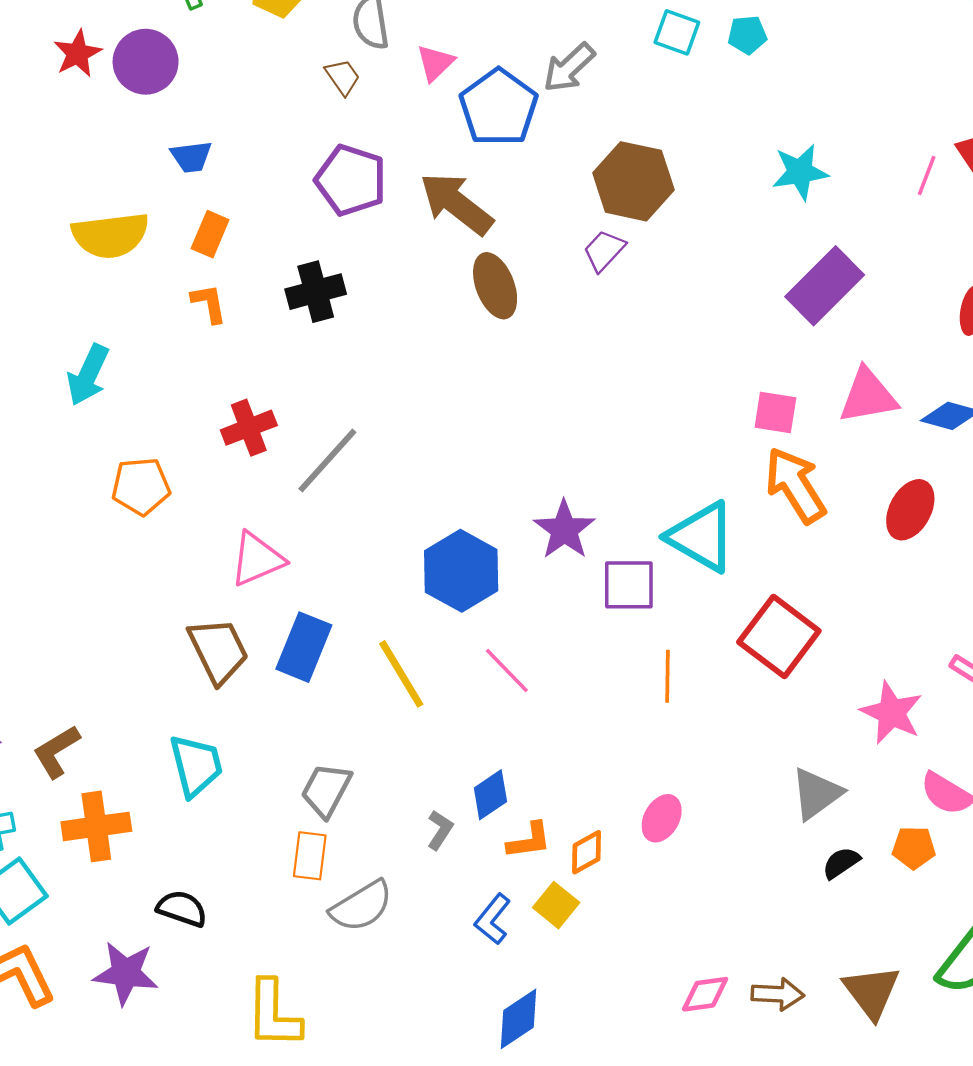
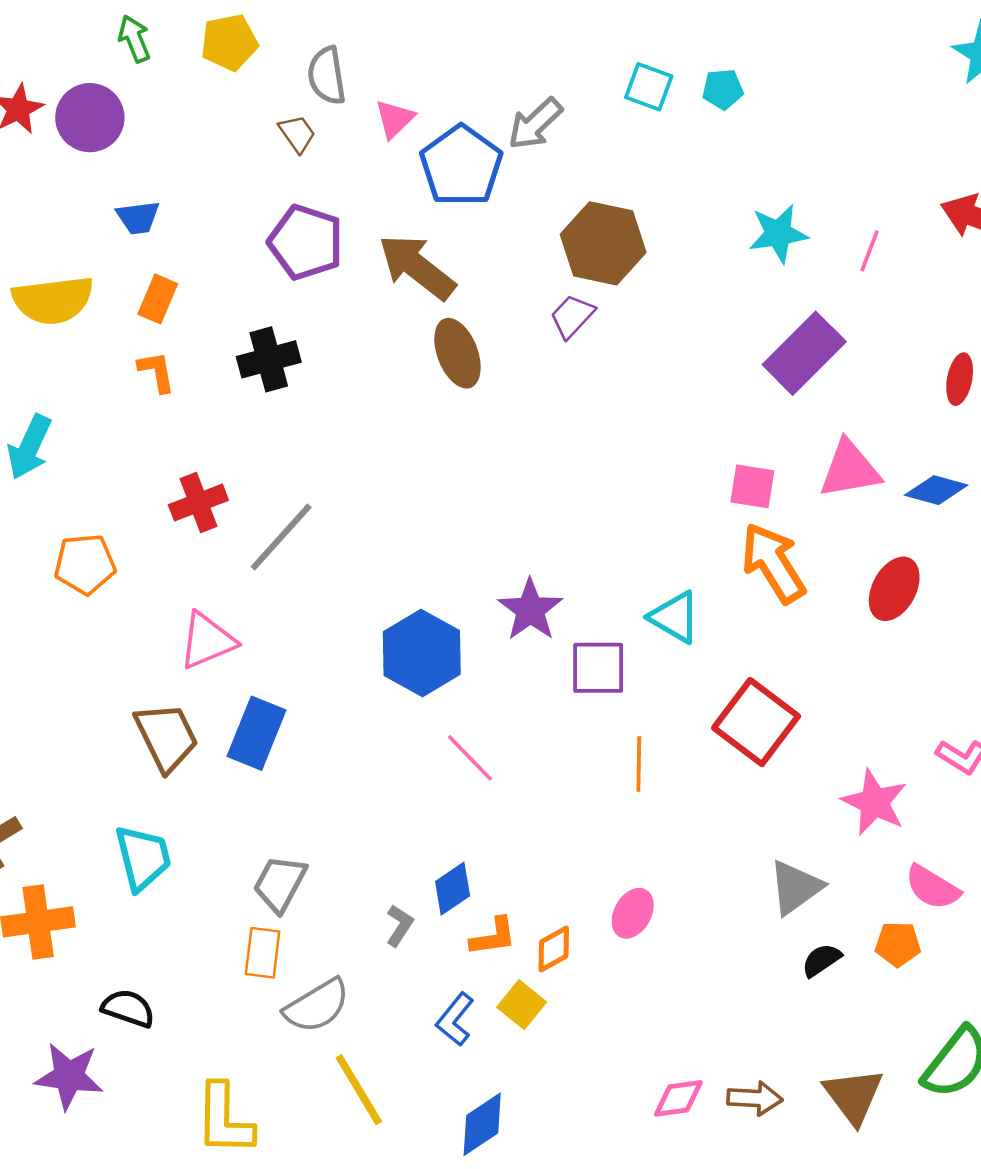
pink line: (927, 176) -> (870, 251), moved
cyan triangle: (702, 537) -> (675, 617), size x0.7
yellow line: (401, 674) -> (359, 1090), moved

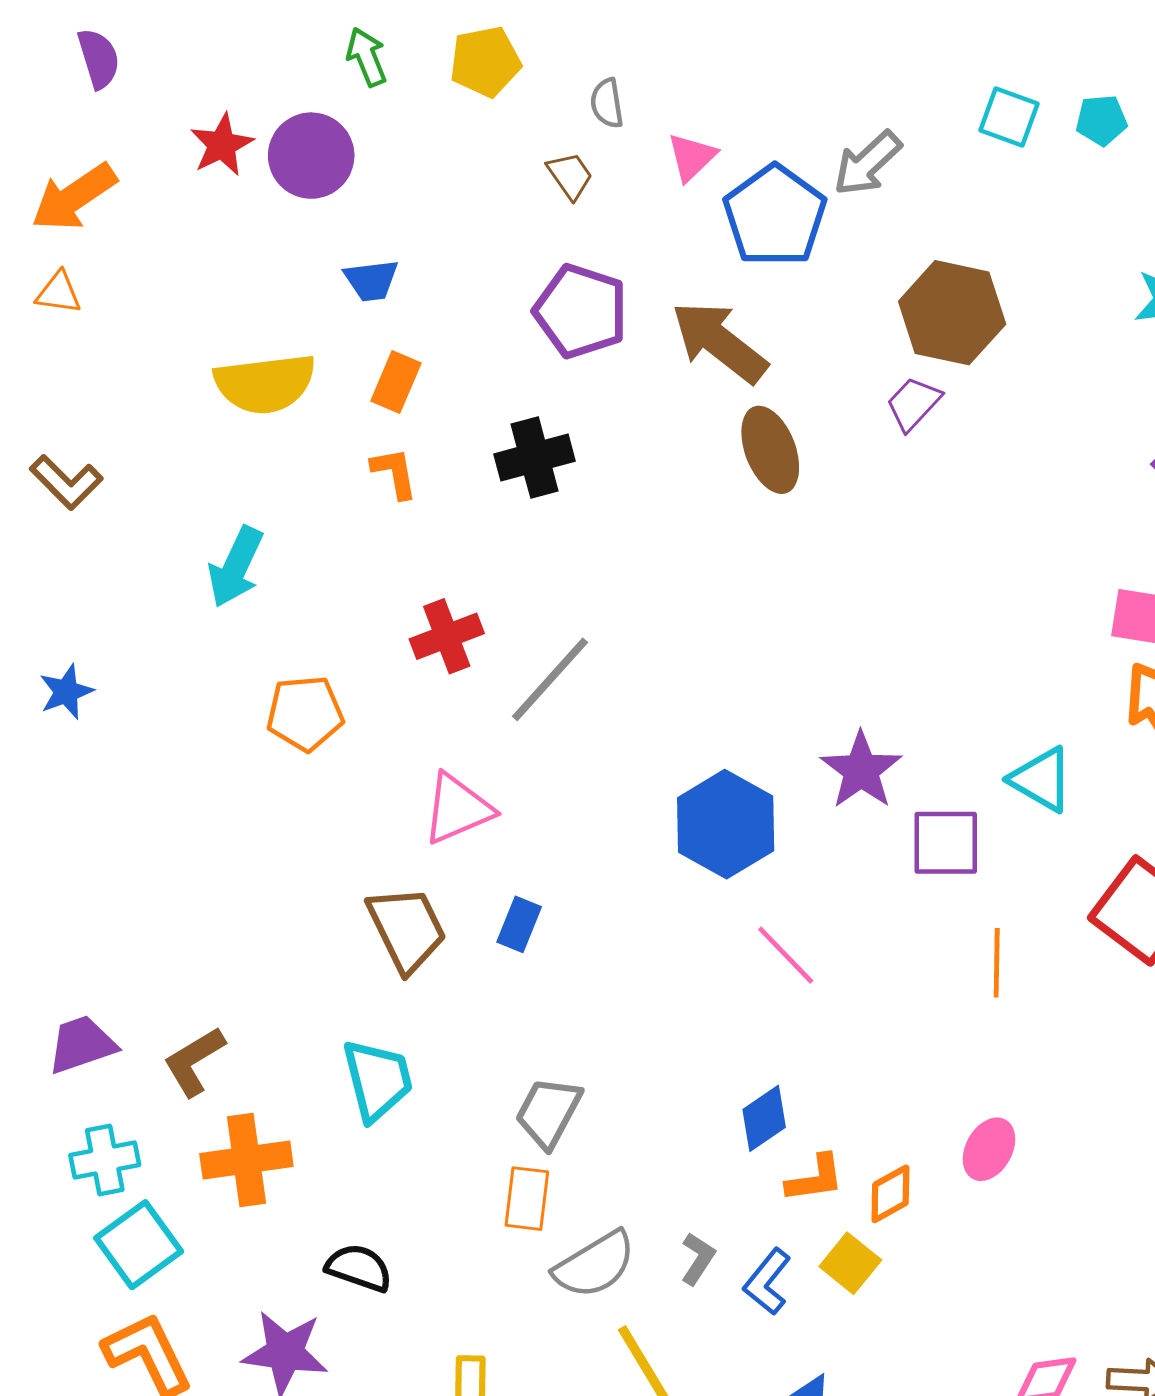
gray semicircle: (327, 76) -> (607, 103), size x0.7
blue rectangle: (256, 733) -> (519, 924), size x0.6
gray L-shape: (400, 926) -> (698, 1259), moved

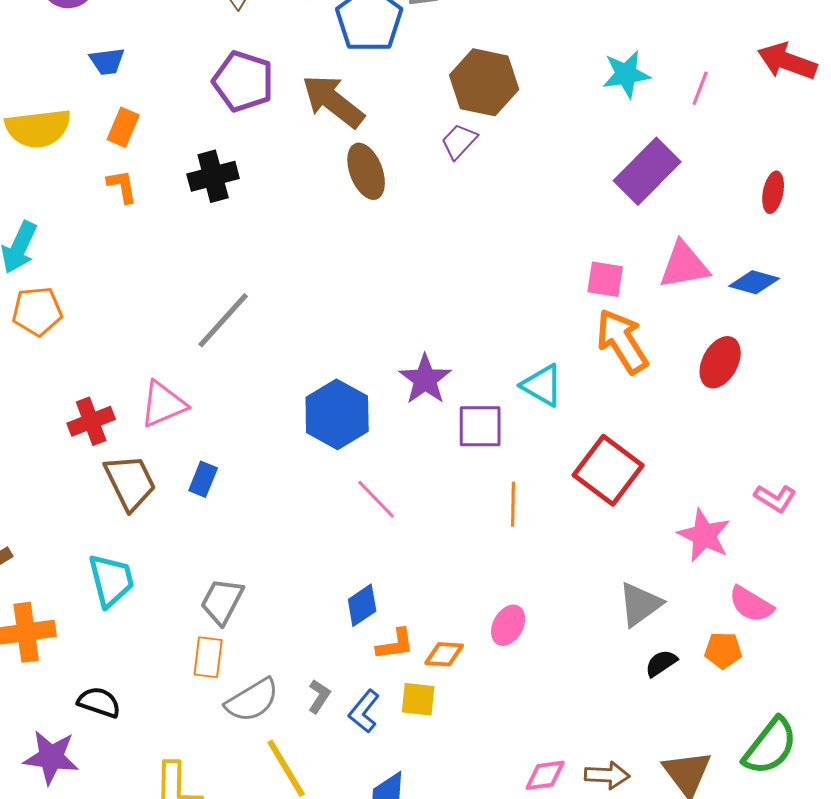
red cross: (447, 636) -> (91, 421), moved
orange pentagon: (305, 713) -> (37, 311), moved
orange diamond: (890, 1194) -> (444, 654), turned 33
yellow square: (850, 1263) -> (418, 699), turned -33

